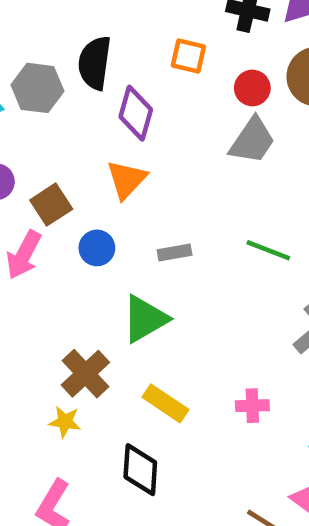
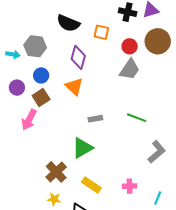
black semicircle: (95, 63) -> (68, 23), moved, turned -75
orange triangle: (127, 179) -> (74, 87), turned -30
blue circle: (97, 248) -> (41, 75), moved
yellow star: (65, 422) -> (54, 199), moved

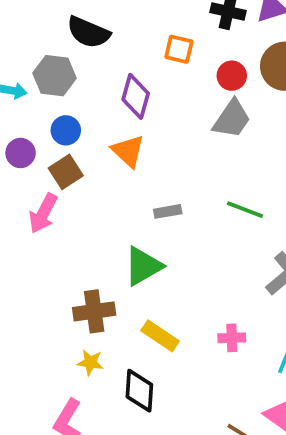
black semicircle: (68, 23) -> (88, 32), moved
brown cross: (56, 172) -> (94, 311), turned 35

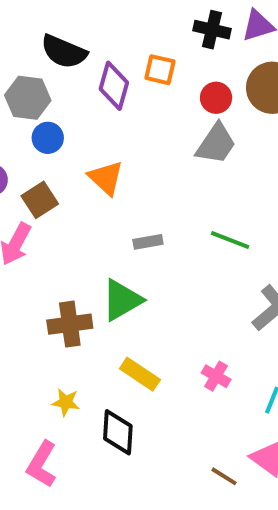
purple diamond: (136, 96) -> (114, 86), moved
blue circle: (66, 130) -> (48, 138), moved
brown cross: (94, 311) -> (70, 324), moved
pink cross: (232, 338) -> (216, 376), turned 32

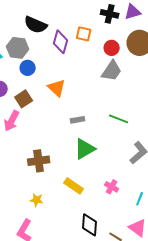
green triangle: (122, 300) -> (85, 149), moved
black diamond: (118, 432) -> (90, 225), moved

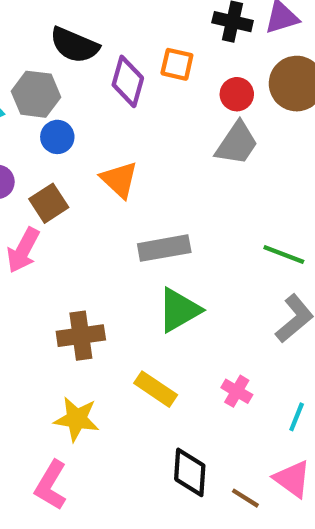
green line: (119, 119) -> (284, 254), moved
gray rectangle: (78, 120) -> (164, 248), size x1.6
yellow star: (37, 200) -> (77, 419), size x1.5

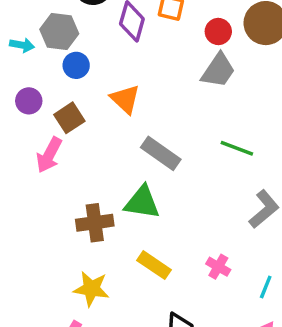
gray rectangle: (164, 248) -> (161, 153), turned 45
green line: (284, 254) -> (237, 148), moved
green triangle: (179, 310) -> (142, 202), moved, turned 39

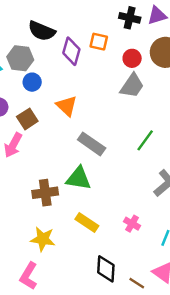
green line: (237, 148) -> (145, 140), turned -75

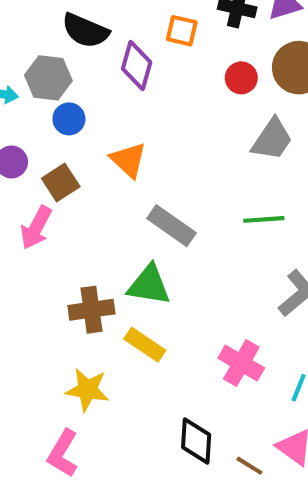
orange square: (99, 42) -> (182, 31), moved
gray trapezoid: (132, 86) -> (272, 139), moved
green line: (145, 140) -> (264, 219), turned 50
yellow rectangle: (87, 222) -> (145, 345), moved
pink cross: (132, 224) -> (241, 363), size x1.5

